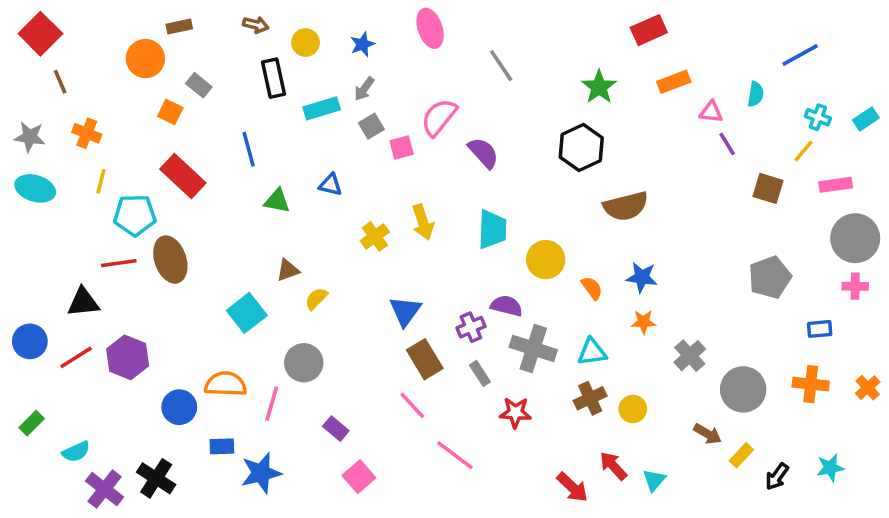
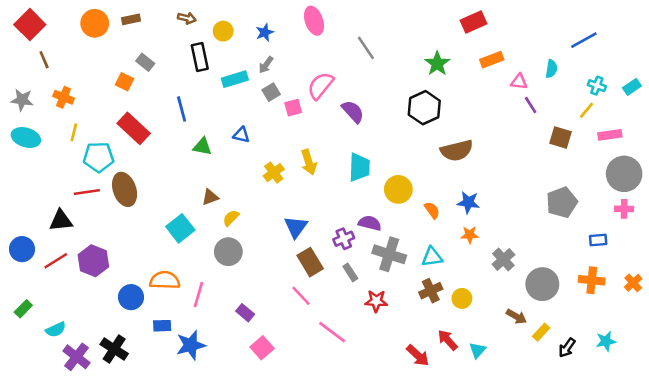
orange circle: (145, 59) -> (95, 23), moved
gray circle: (304, 363) -> (228, 252), moved

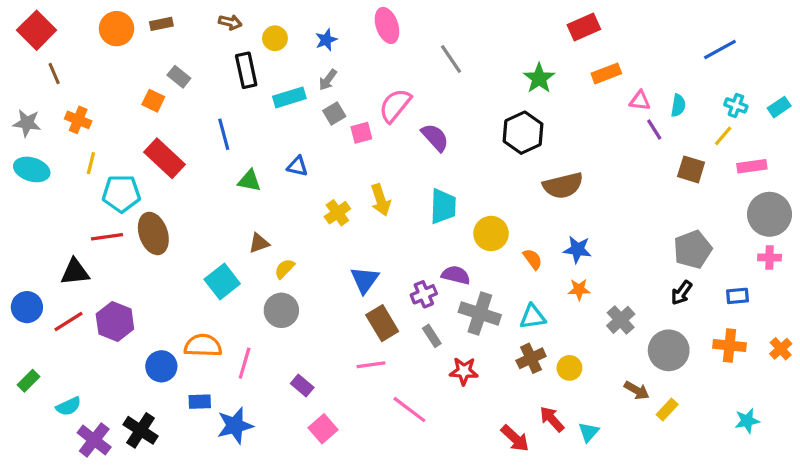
cyan semicircle: (551, 69) -> (678, 105), moved
pink line: (301, 296) -> (371, 365), turned -55
black arrow: (567, 348) -> (681, 293), moved

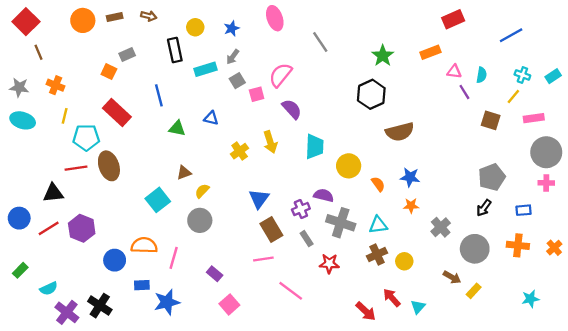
brown arrow: (230, 22) -> (149, 16), moved
red rectangle: (584, 27) -> (453, 19), moved
gray rectangle: (179, 77) -> (127, 55), turned -63
purple semicircle: (435, 137) -> (292, 109), moved

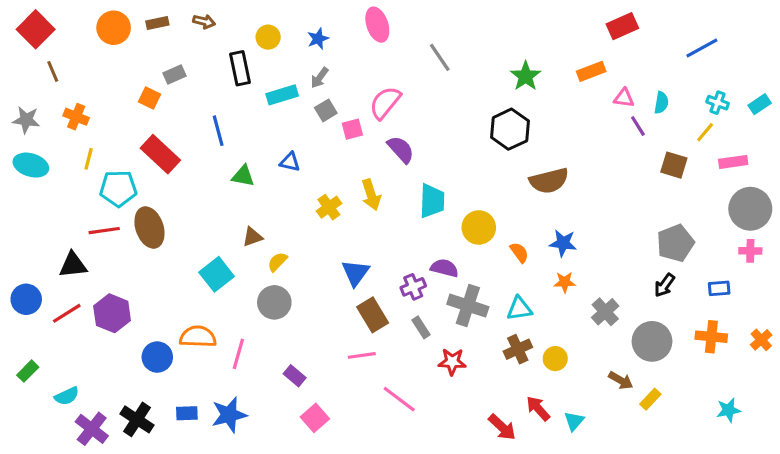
blue rectangle: (142, 285) -> (187, 413), moved

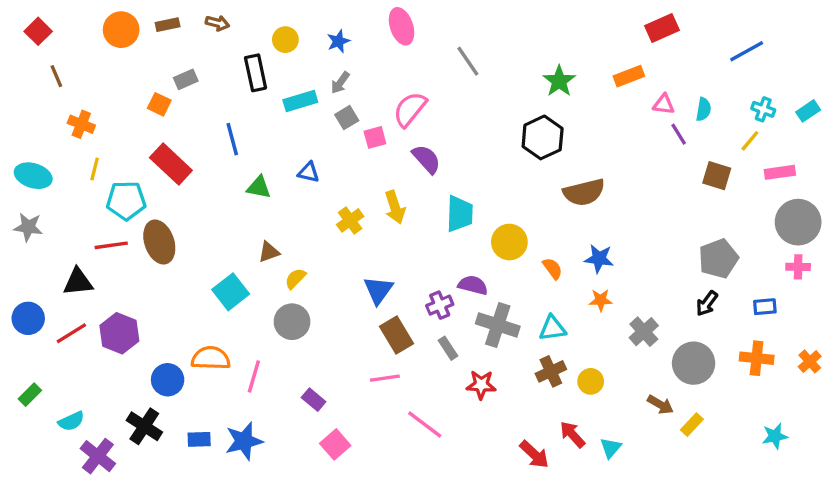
red square: (36, 29) -> (38, 31), size x0.7
gray star: (26, 120) -> (28, 227), moved
black cross: (137, 419) -> (144, 426), moved

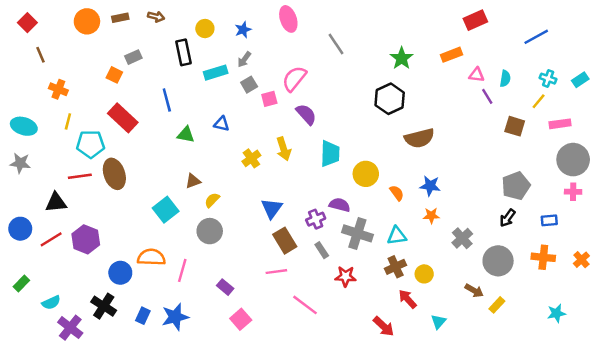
red arrow: (572, 434) -> (407, 299), moved
blue rectangle: (199, 439) -> (143, 316), turned -63

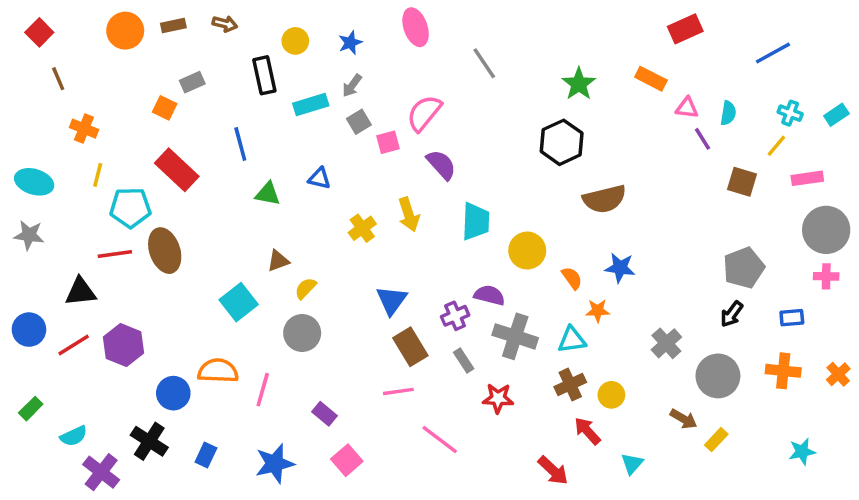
orange rectangle: (452, 55) -> (651, 79), turned 48
orange star: (431, 216) -> (598, 311), moved
blue star: (175, 317) -> (275, 464), moved

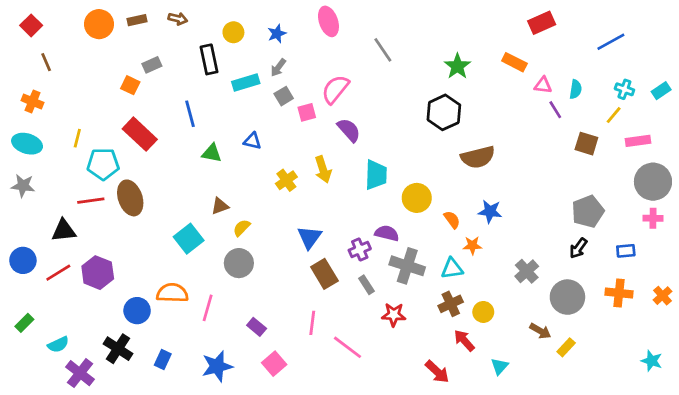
orange cross: (84, 129) -> (32, 102), moved
pink line: (398, 391) -> (312, 323), moved, turned -75
cyan star: (802, 452) -> (652, 361), moved, turned 30

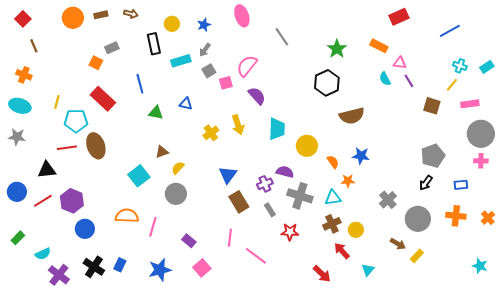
cyan semicircle: (576, 89) -> (385, 79), moved, turned 144
blue circle: (137, 311) -> (85, 229), moved
black cross: (118, 349) -> (94, 267), moved

